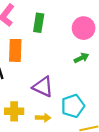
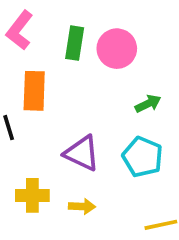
pink circle: (84, 28) -> (117, 49), moved
cyan pentagon: (73, 106) -> (143, 157), moved, turned -30

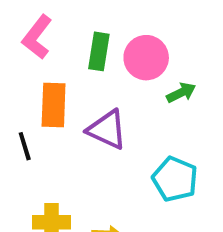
green arrow: (148, 104) -> (181, 93), moved
purple triangle: (82, 153) -> (107, 130), moved

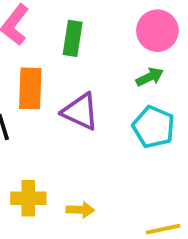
pink circle: (146, 58) -> (157, 31), moved
cyan pentagon: (175, 179) -> (154, 127), moved

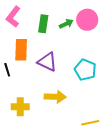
green arrow: (150, 77) -> (66, 24), moved
yellow arrow: (80, 210) -> (55, 97), moved, size x1.5

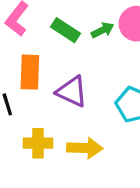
green rectangle: (43, 24) -> (65, 30), turned -66
yellow cross: (20, 107) -> (38, 143), moved

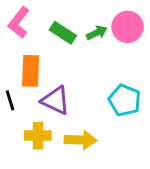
purple triangle: (72, 91) -> (56, 100), moved

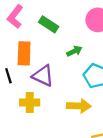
green arrow: (97, 33) -> (74, 51), moved
yellow arrow: (81, 140) -> (79, 106), moved

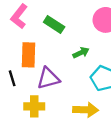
purple triangle: (43, 76) -> (48, 78), turned -40

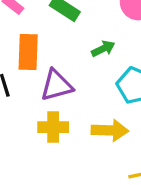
yellow cross: (34, 106) -> (53, 127), moved

